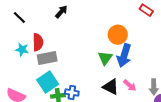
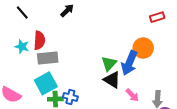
red rectangle: (146, 10) -> (157, 17), turned -56
orange circle: (118, 35) -> (143, 48), moved
black triangle: (111, 87) -> (112, 80), moved

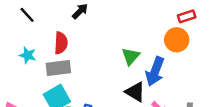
red semicircle: (39, 40) -> (61, 43), moved
orange circle: (143, 48) -> (177, 40), moved
green triangle: (109, 64) -> (131, 56), moved

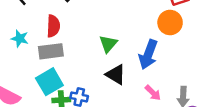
green triangle: (131, 56) -> (108, 44), moved
black triangle: (135, 92) -> (116, 75), moved

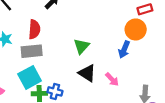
blue arrow: (148, 54) -> (124, 50), moved, size x0.7
pink arrow: (153, 93) -> (112, 79), moved

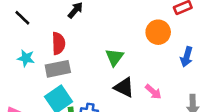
orange circle: (136, 29) -> (158, 32), moved
blue arrow: (124, 50) -> (187, 57), moved

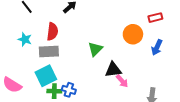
blue arrow: (187, 57) -> (157, 47), moved
black triangle: (124, 87) -> (113, 70), moved, turned -42

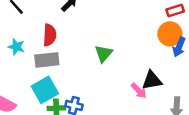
orange circle: (133, 34) -> (170, 34), moved
black triangle: (113, 70) -> (152, 80), moved

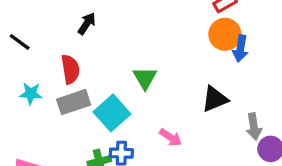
cyan square: (45, 90) -> (112, 113), moved
pink arrow: (139, 91) -> (171, 137), moved

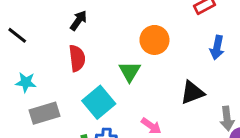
orange circle: (225, 34) -> (154, 40), moved
red semicircle: (70, 69) -> (77, 58), moved
gray rectangle: (74, 102) -> (45, 113), moved

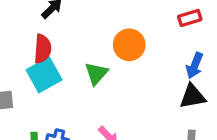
black triangle: (192, 93) -> (193, 96), moved
cyan square: (99, 102) -> (44, 75), moved

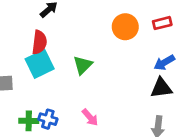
orange circle: (129, 45) -> (125, 27), moved
blue arrow: (195, 66) -> (164, 63), turned 35

